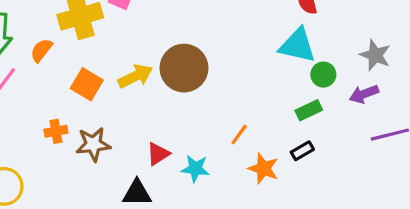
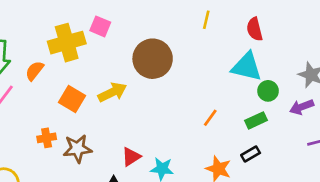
brown circle: (184, 68) -> (153, 59), moved
orange line: (239, 135) -> (210, 118), moved

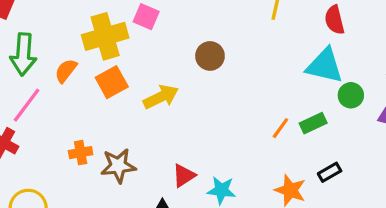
brown circle: (153, 59) -> (210, 56), size x0.6
orange square: (72, 99) -> (112, 82), moved, turned 30
green rectangle: (256, 120) -> (313, 123), moved

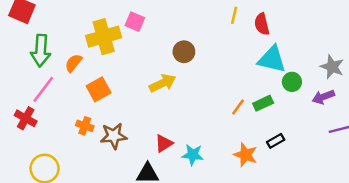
red semicircle: (334, 20) -> (262, 24), moved
orange square: (112, 82) -> (99, 89), moved
yellow arrow: (161, 97) -> (163, 83), moved
orange cross: (81, 153) -> (85, 126), turned 30

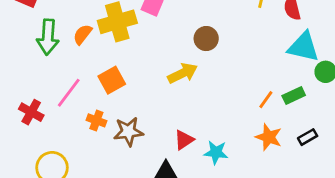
orange semicircle: (73, 63) -> (83, 34), moved
pink line: (43, 89) -> (69, 93), moved
orange star: (245, 155) -> (269, 137), moved

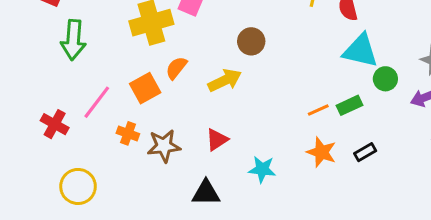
orange semicircle: (83, 34) -> (176, 68), moved
orange line: (266, 100) -> (318, 110), turned 30
red triangle: (184, 140) -> (217, 140), moved

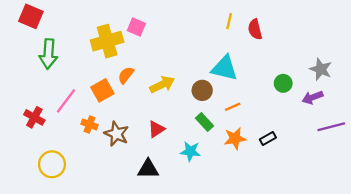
brown circle: (251, 41) -> (202, 90), moved
cyan triangle: (360, 51) -> (224, 68), moved
green rectangle: (350, 105) -> (205, 122), moved, turned 72
brown star: (164, 146) -> (116, 134), turned 30
orange star: (321, 152) -> (235, 138), turned -30

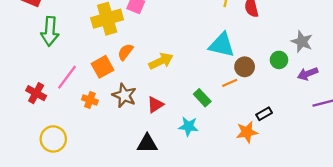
gray star: (321, 69) -> (302, 42), moved
brown circle: (202, 90) -> (245, 67), moved
brown star: (116, 134) -> (124, 95), moved
orange star: (235, 138) -> (247, 132), moved

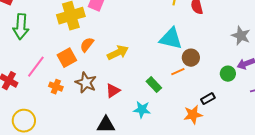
green circle: (279, 60) -> (228, 74), moved

